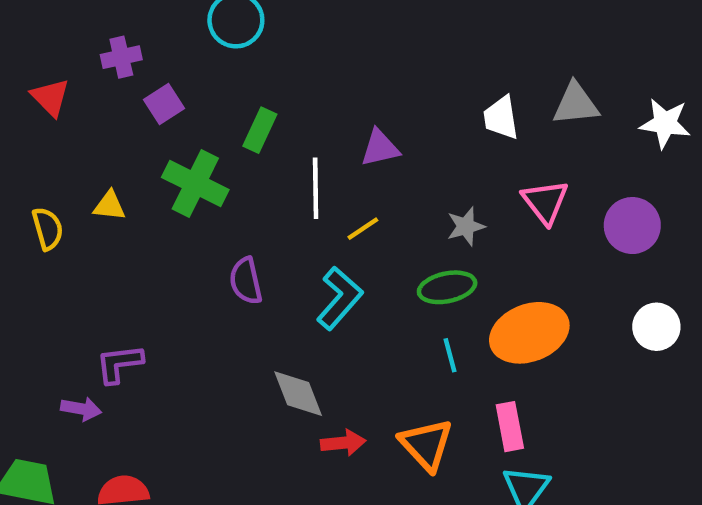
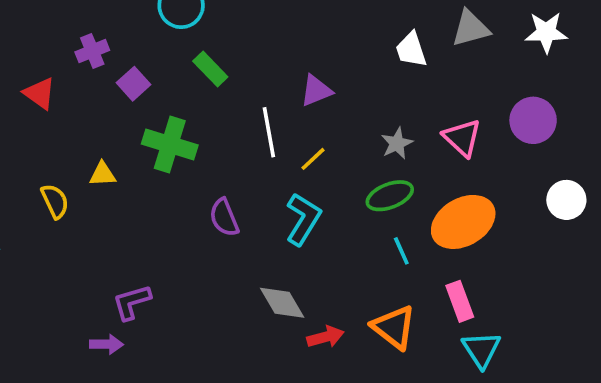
green rectangle: (260, 130) -> (210, 69), moved, turned -60
pink triangle: (545, 202) -> (462, 138), moved

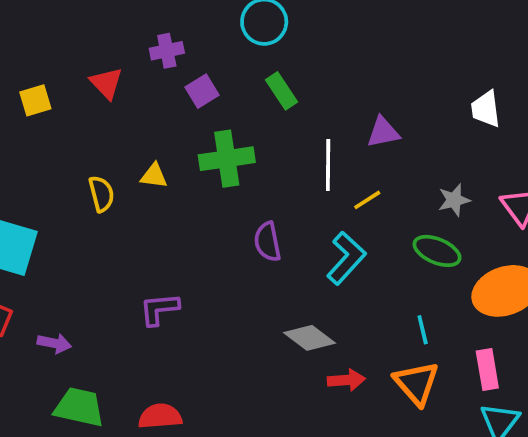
green cross: (170, 145) -> (227, 159), turned -36
green ellipse: (390, 196) -> (437, 251), turned 33
cyan line: (401, 251) -> (423, 330), moved
gray diamond: (282, 303) -> (309, 338), turned -33
purple arrow: (106, 344) -> (54, 343), moved

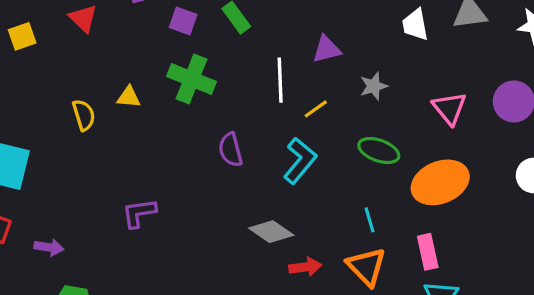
purple square: (202, 91) -> (183, 21), moved, turned -36
green cross: (227, 159) -> (191, 79), turned 33
gray star: (454, 200) -> (374, 86), moved

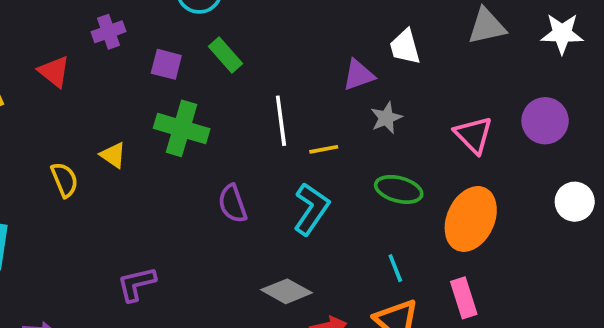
white trapezoid: (415, 25) -> (405, 47), moved
purple triangle: (327, 49) -> (359, 75), moved
yellow triangle: (129, 97) -> (113, 155), turned 35
yellow line: (316, 109) -> (324, 149), turned 30
orange ellipse: (440, 182) -> (471, 219), turned -38

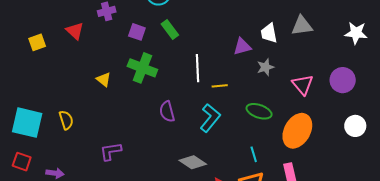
gray triangle: (487, 26) -> (302, 26), moved
gray star: (386, 118) -> (265, 67), moved
yellow semicircle: (65, 180) -> (66, 120), moved

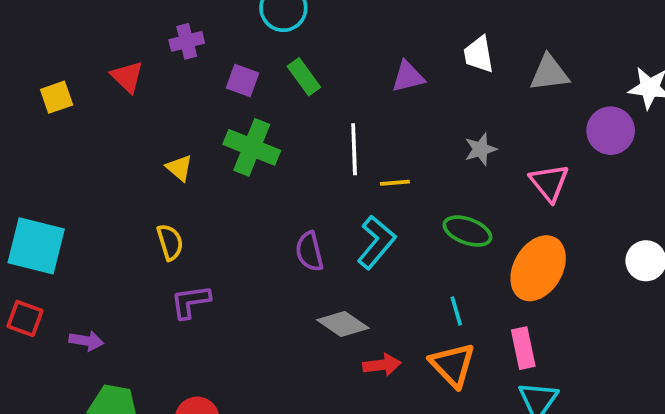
white trapezoid: (269, 33) -> (479, 54), moved
purple triangle: (242, 47) -> (408, 77), moved
purple circle: (343, 80) -> (611, 131), moved
purple semicircle: (167, 112) -> (309, 251), moved
yellow semicircle: (66, 120) -> (170, 242), moved

